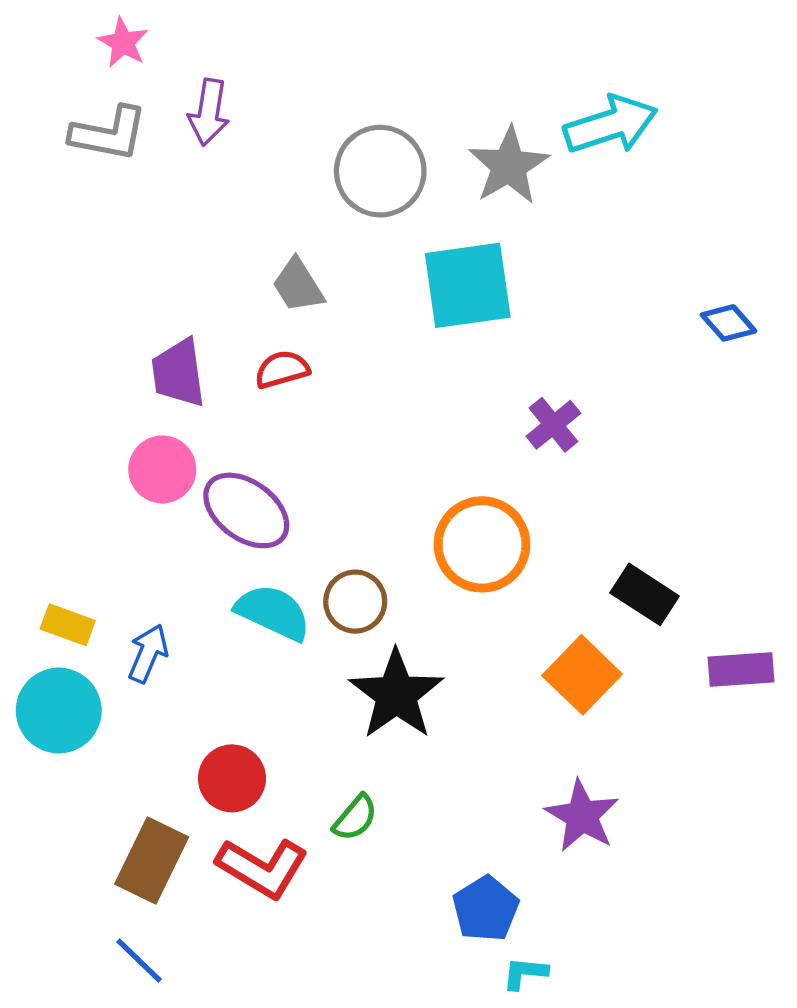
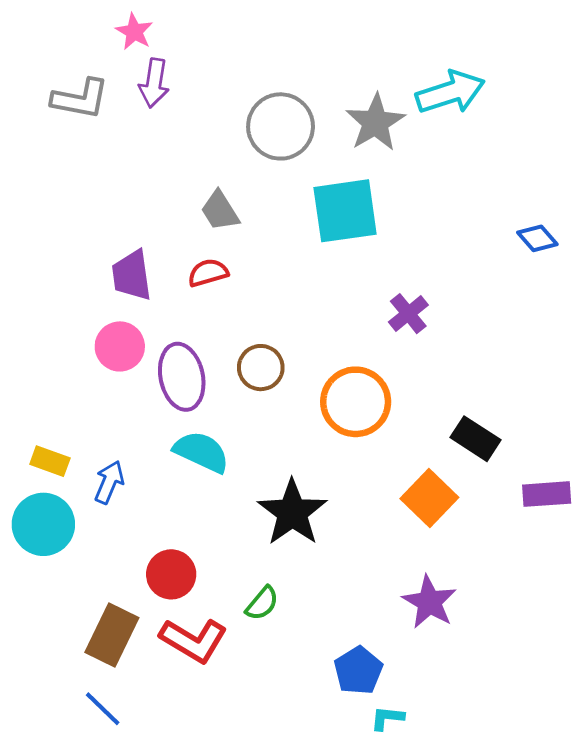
pink star: (123, 43) -> (134, 32), moved
purple ellipse: (246, 510) -> (182, 377), turned 42
brown circle: (355, 602) -> (261, 368), moved

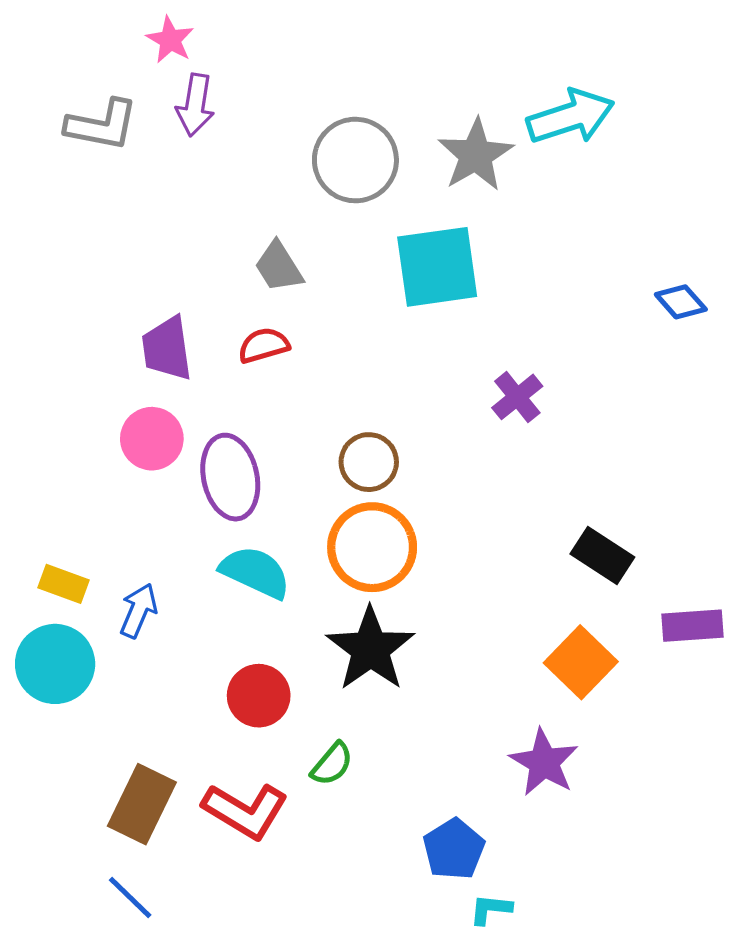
brown circle: (261, 368) -> (369, 462), moved
orange circle: (356, 402) -> (372, 547), moved
orange square: (429, 498) -> (581, 662), moved
red circle: (171, 574) -> (259, 696), moved

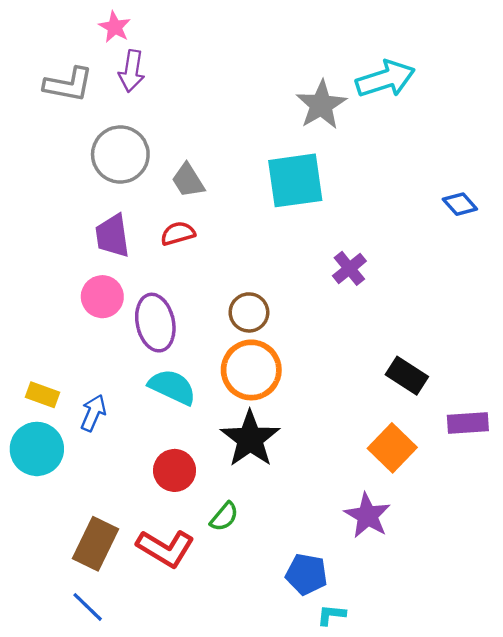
gray circle: (355, 160) -> (120, 154), moved
blue pentagon: (454, 849) -> (307, 574), turned -30

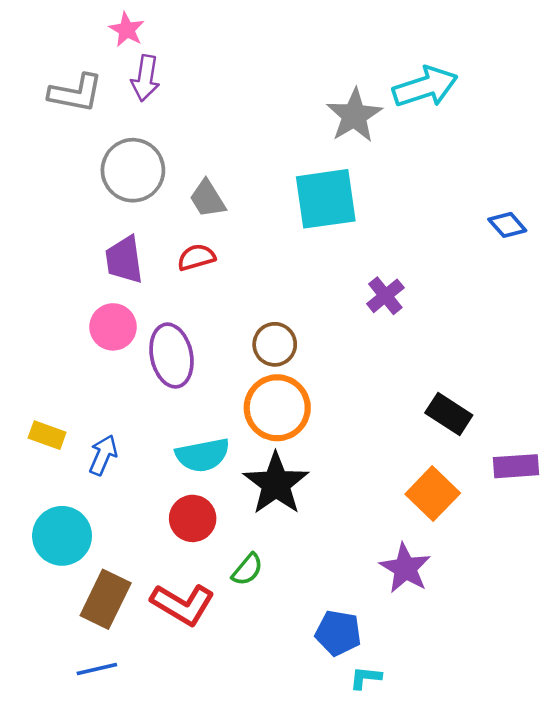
cyan semicircle: (172, 387) -> (203, 455), moved, turned 144
cyan circle: (37, 449) -> (62, 536), moved
blue line: (88, 607) -> (97, 669), turned -57

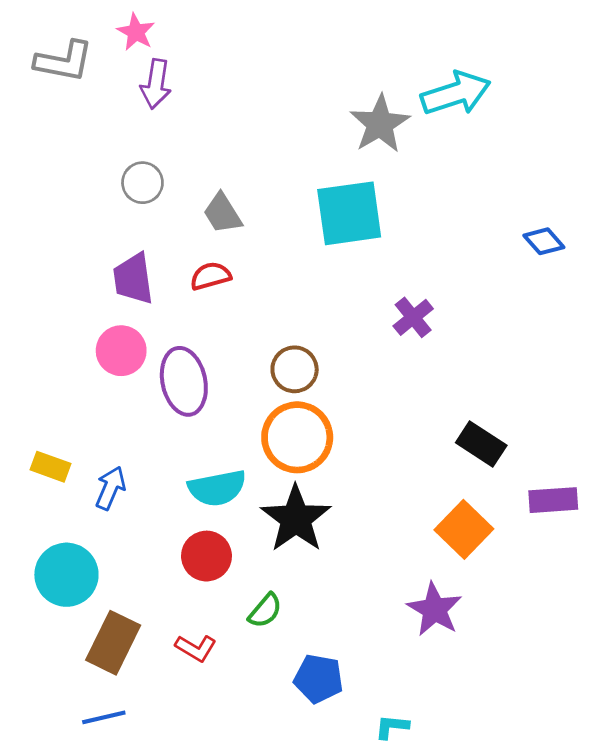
gray L-shape: (76, 93) -> (64, 61), moved
gray circle: (133, 170) -> (142, 183), size x0.6
red L-shape: (183, 604) -> (196, 648), size x0.6
blue pentagon: (338, 633) -> (319, 679), moved

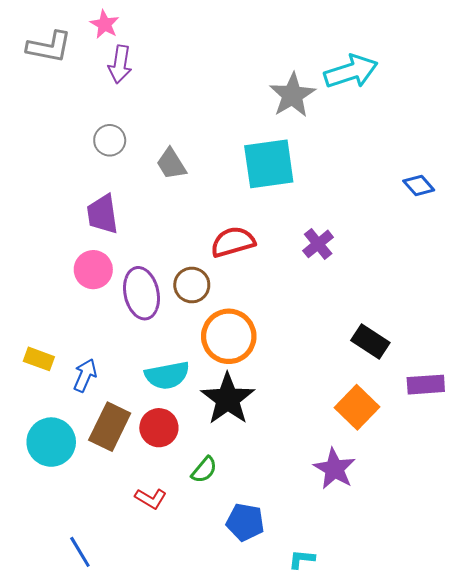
red semicircle: (211, 276) -> (233, 242), moved, size x1.4
brown circle: (295, 369) -> (192, 285), moved
brown rectangle: (113, 643) -> (110, 427), moved
blue line: (104, 717) -> (80, 552), turned 72

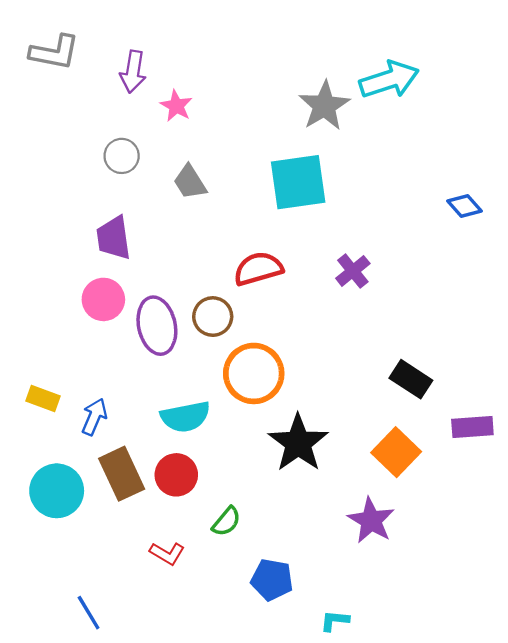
pink star: (105, 24) -> (176, 106), moved
black star: (228, 399) -> (298, 443), moved
brown rectangle: (110, 427) -> (122, 474), turned -51

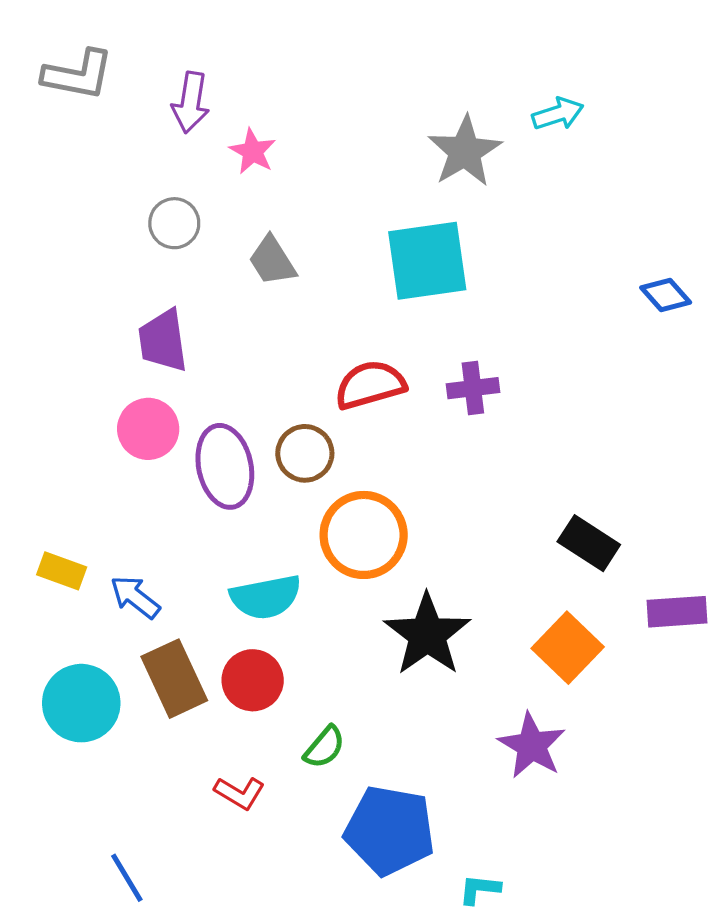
cyan arrow: (389, 80) -> (558, 114), size x0.6
purple cross: (353, 271) -> (473, 388), moved, turned 32
blue arrow: (94, 417) -> (135, 597), turned -75
blue pentagon: (272, 580) -> (390, 830), size x1.5

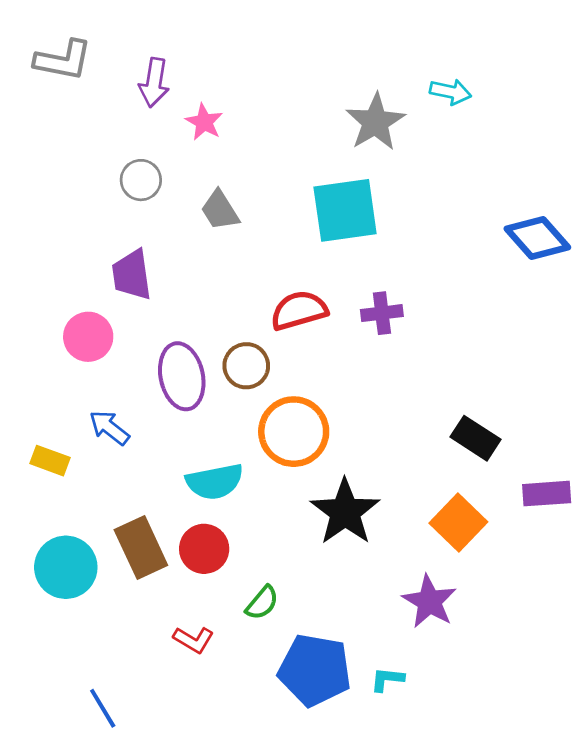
cyan arrow: (558, 114) -> (450, 92), turned 30
blue diamond: (666, 295) -> (537, 238), size x1.6
pink circle: (148, 429) -> (88, 337), moved
blue arrow: (135, 597) -> (109, 428), moved
cyan L-shape: (480, 889) -> (387, 679), moved

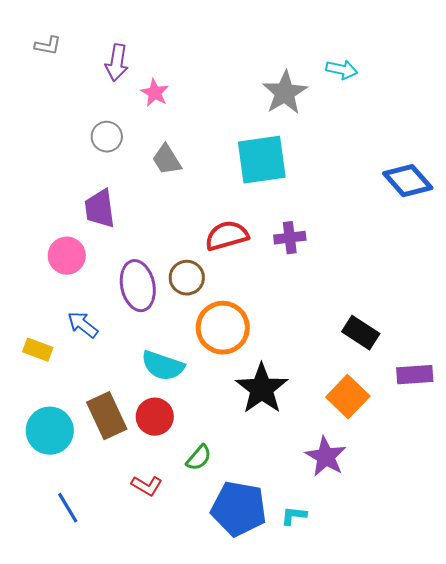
gray L-shape: (63, 60) -> (48, 46), size x0.6
cyan semicircle: (215, 482) -> (163, 366), turned 30
blue line: (103, 708) -> (68, 508), moved

